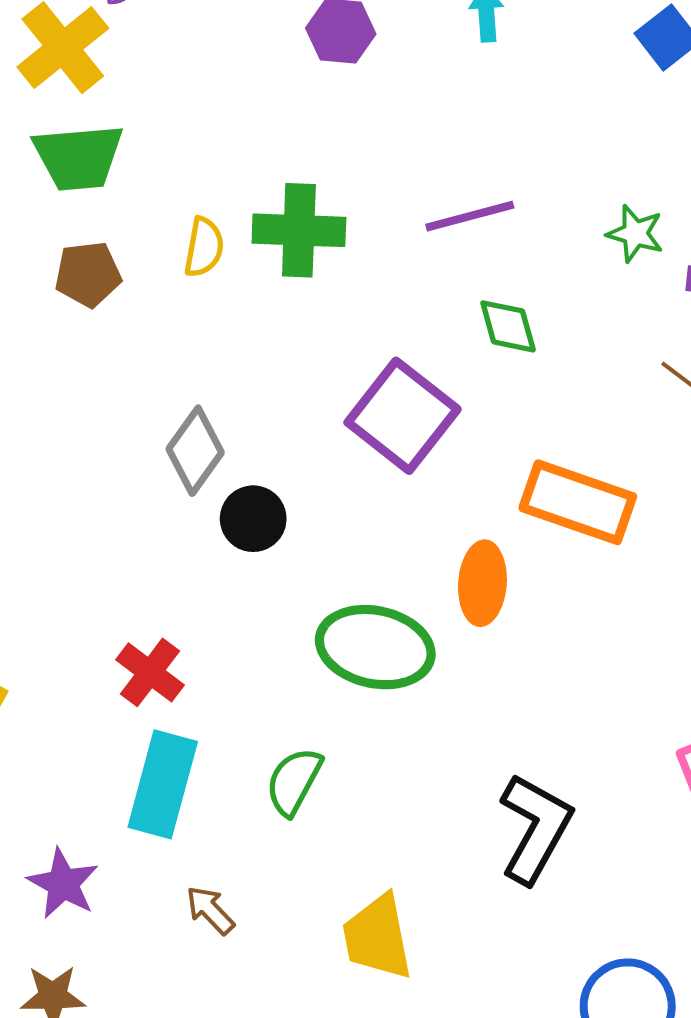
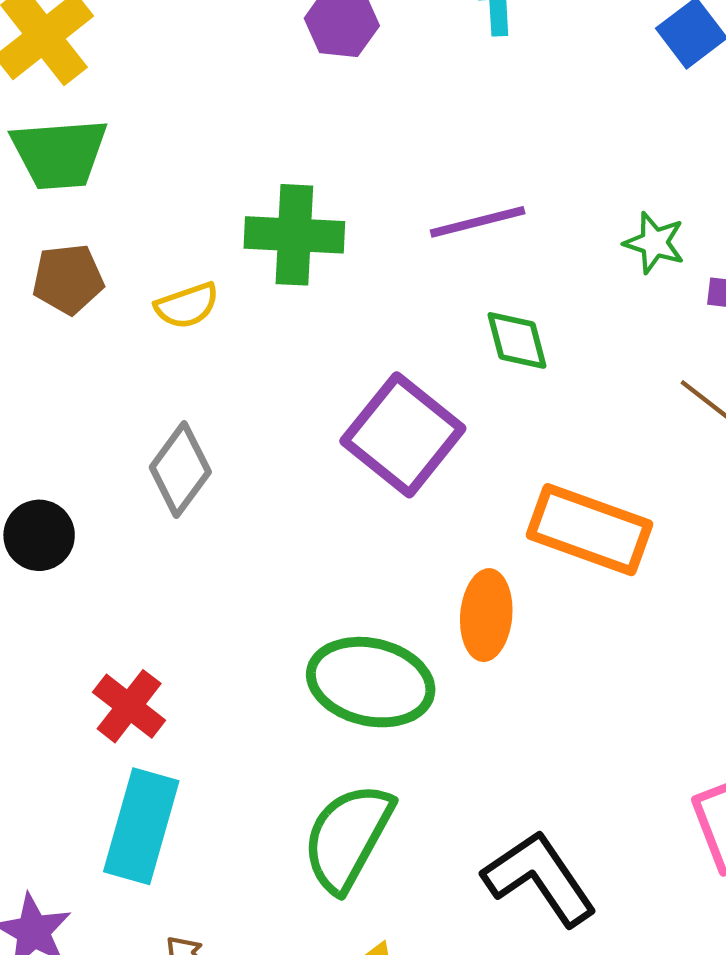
yellow semicircle: (204, 247) -> (187, 306), moved, turned 60
black circle: (253, 519) -> (39, 535), moved
green semicircle: (294, 781) -> (348, 837), moved, size x1.5
black L-shape: (535, 828) -> (540, 878), turned -64

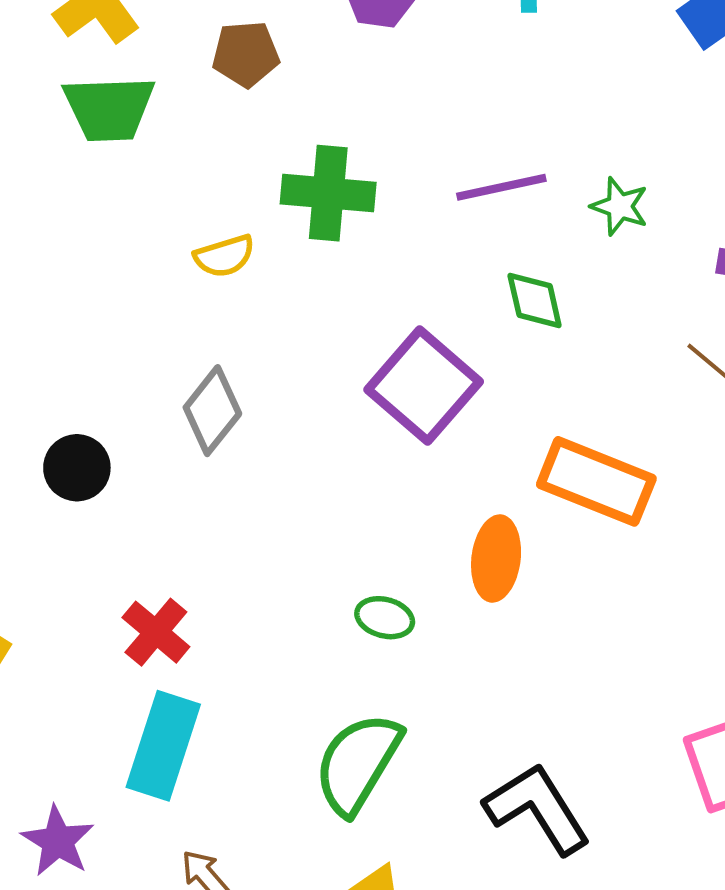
green star: (654, 243) -> (620, 206), moved
brown pentagon: (68, 279) -> (246, 54), moved
green ellipse: (371, 682) -> (385, 618), size x0.5

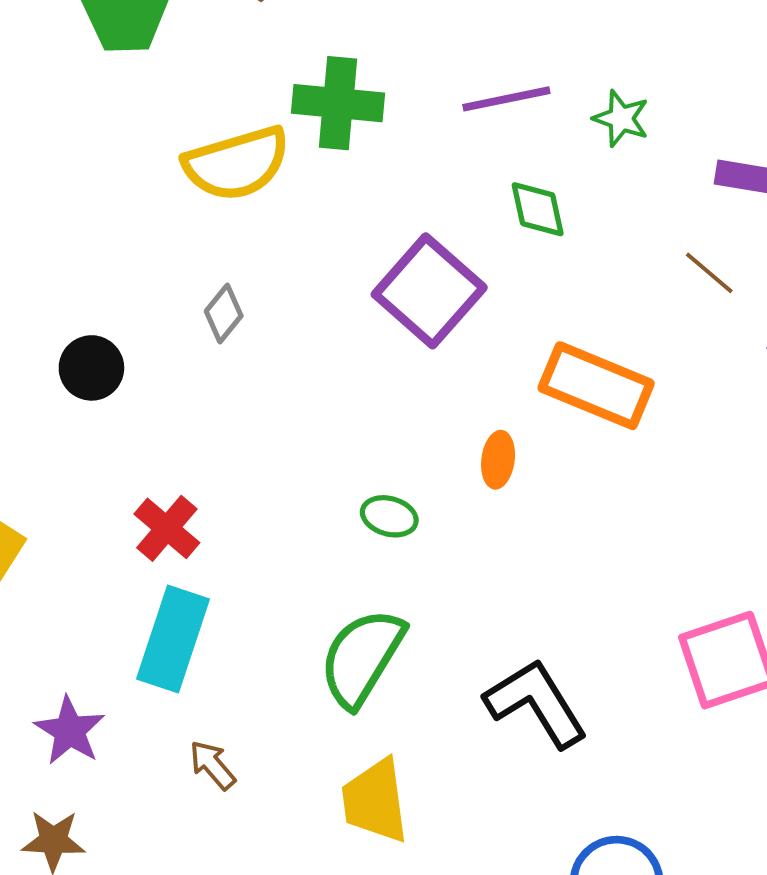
yellow semicircle: (224, 256) -> (237, 163), size x1.8
gray diamond: (212, 411) -> (224, 313), size x0.7
orange ellipse: (496, 558) -> (498, 460), size x0.7

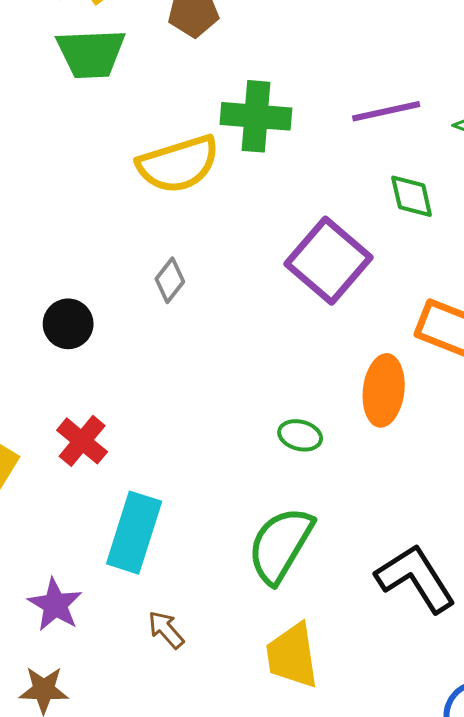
orange ellipse: (498, 460) -> (384, 390), size x1.6
red cross: (167, 528) -> (82, 441), moved

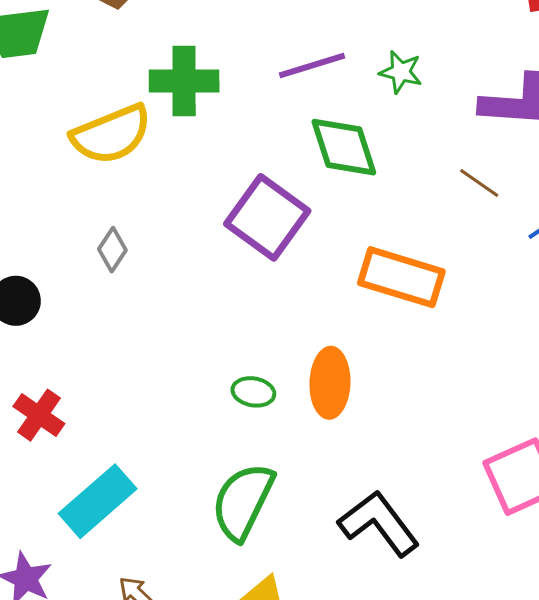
green diamond: (412, 196) -> (344, 147), size x1.5
orange ellipse: (384, 390) -> (330, 383), moved
cyan rectangle: (134, 533) -> (98, 501), turned 36

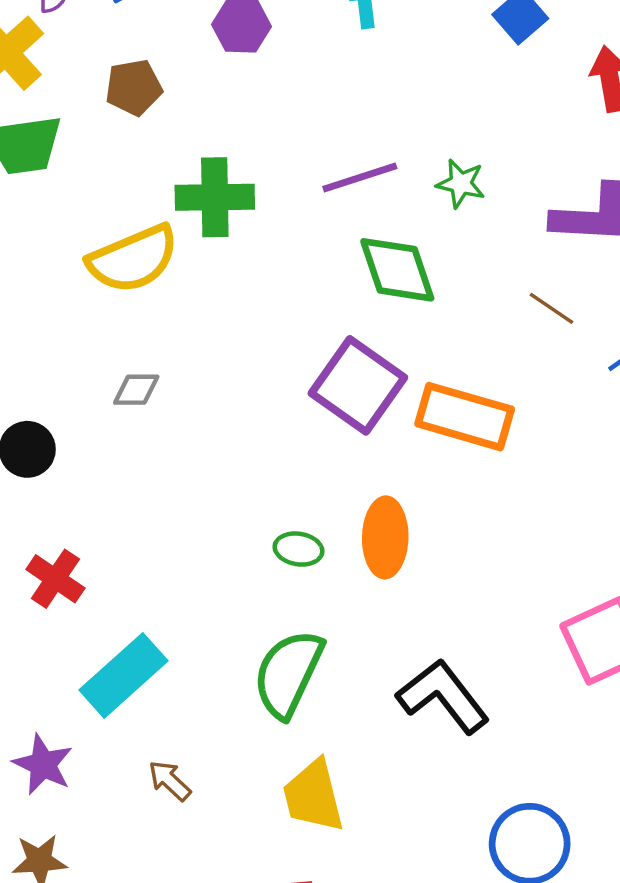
purple square: (267, 217) -> (358, 385), moved
gray diamond: (112, 250) -> (136, 390), turned 57

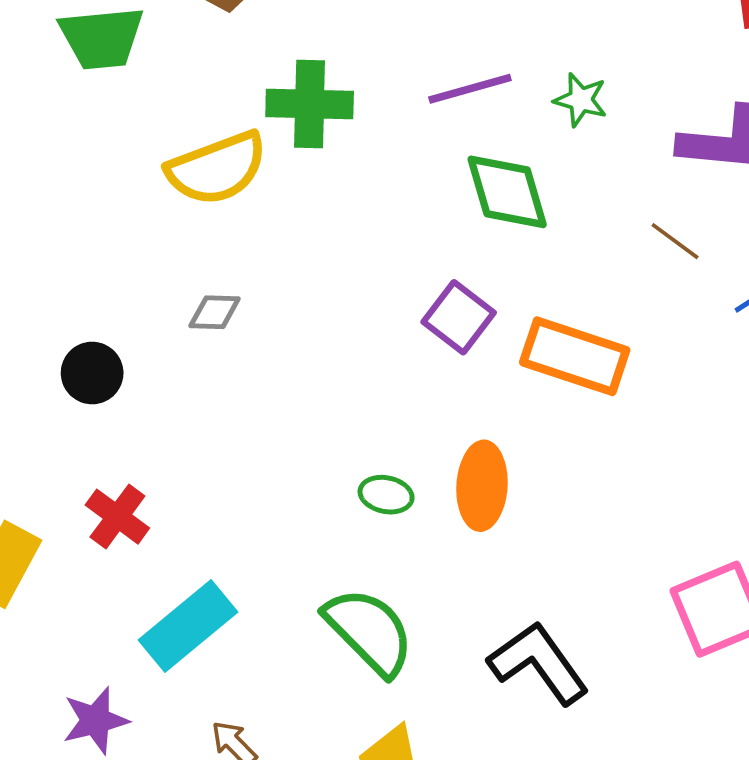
purple square: (358, 385) -> (459, 317), size x0.7
green semicircle: (288, 674) -> (369, 631), turned 108
purple star: (43, 765) -> (95, 720), turned 30

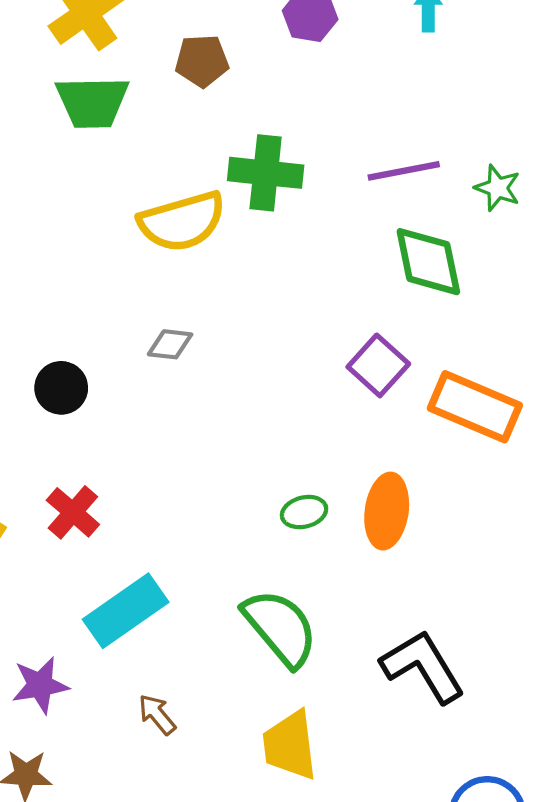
green ellipse: (386, 495) -> (304, 512), turned -30

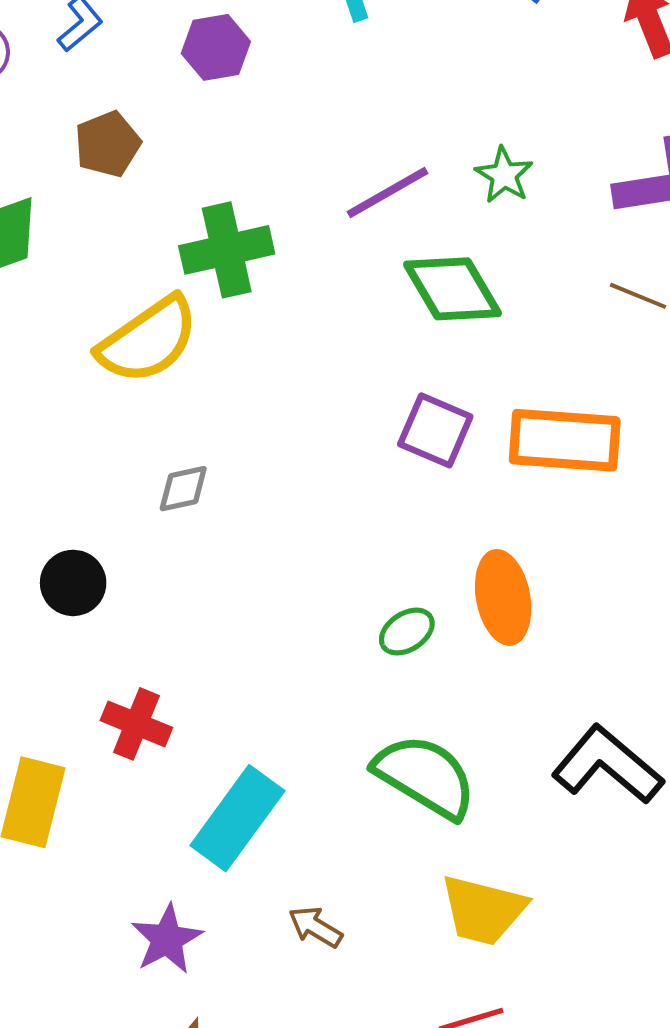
green star: (498, 188) -> (504, 175), turned 30
yellow trapezoid: (290, 745) -> (483, 910), turned -50

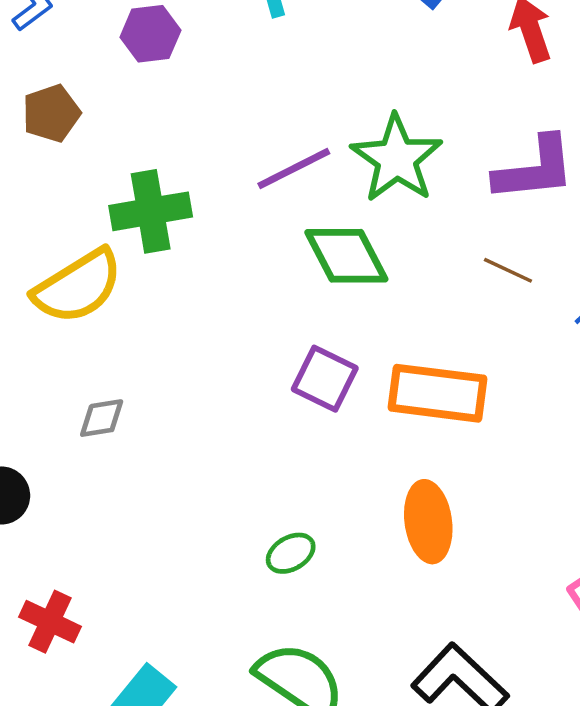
green star: (504, 175) -> (397, 159), size x1.8
orange ellipse: (503, 597) -> (428, 522), moved

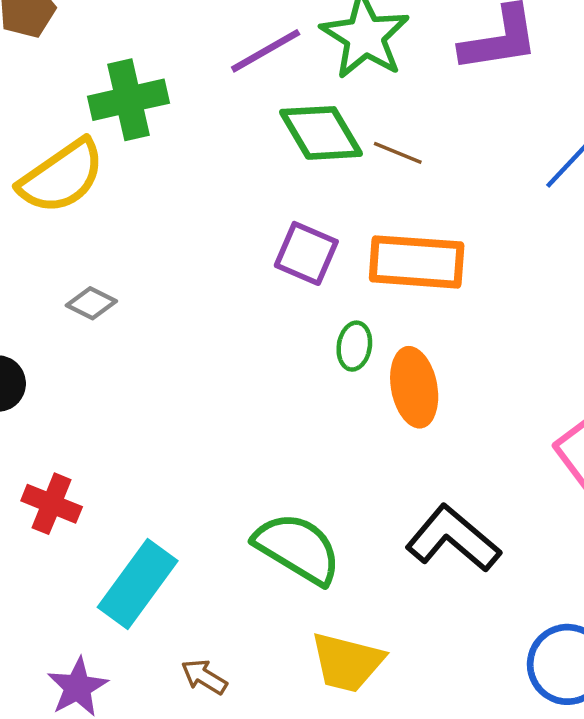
brown line: (508, 270) -> (398, 153), moved
gray diamond: (102, 418) -> (91, 303), turned 39
green ellipse: (291, 553) -> (354, 346), moved, turned -48

